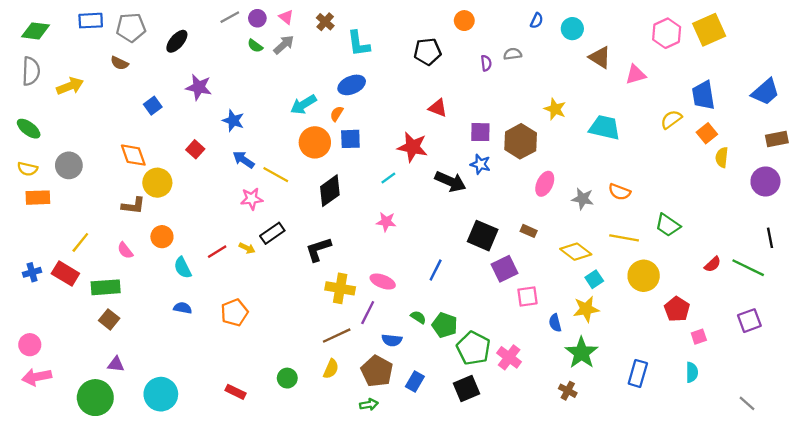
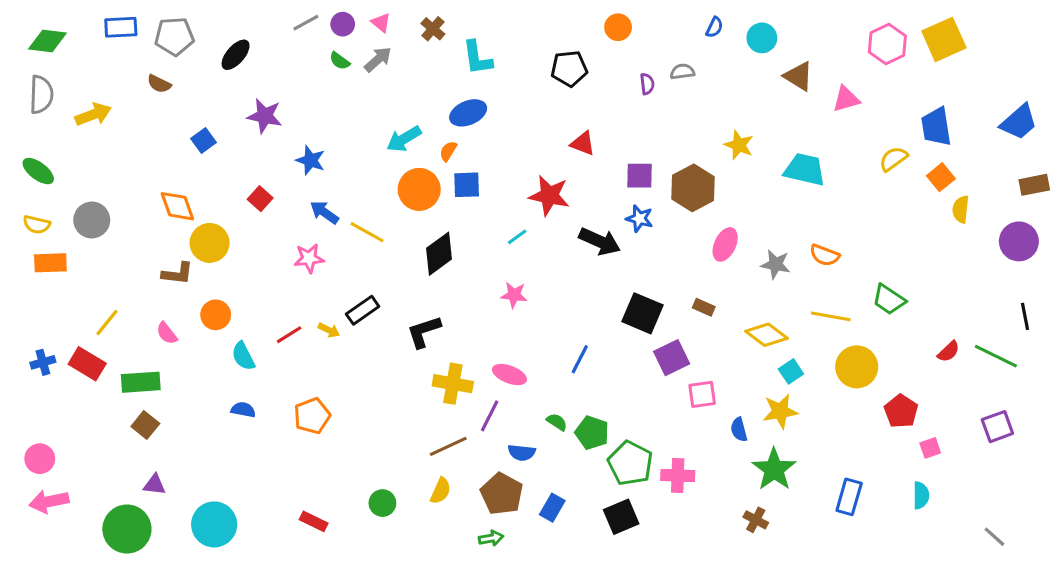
pink star: (252, 199) -> (309, 258), moved
pink cross: (509, 357) -> (678, 475), turned -35

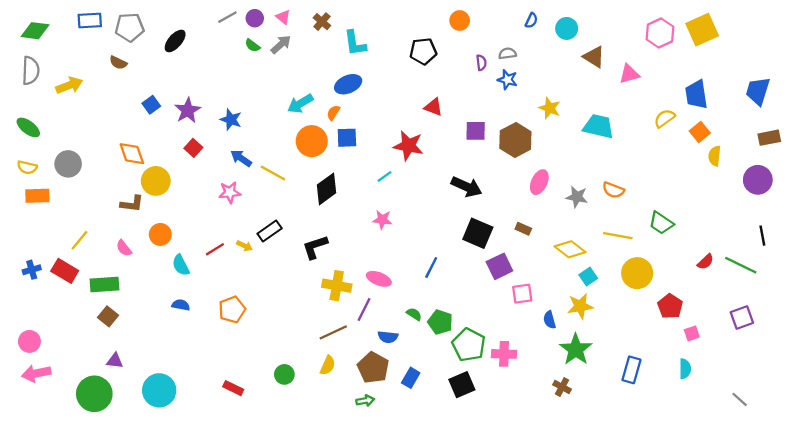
purple star: (265, 116) -> (188, 110), moved, turned 30
blue trapezoid: (1019, 122) -> (758, 91), turned 148
blue star: (639, 218) -> (507, 80), moved
black arrow: (600, 241) -> (466, 187), moved

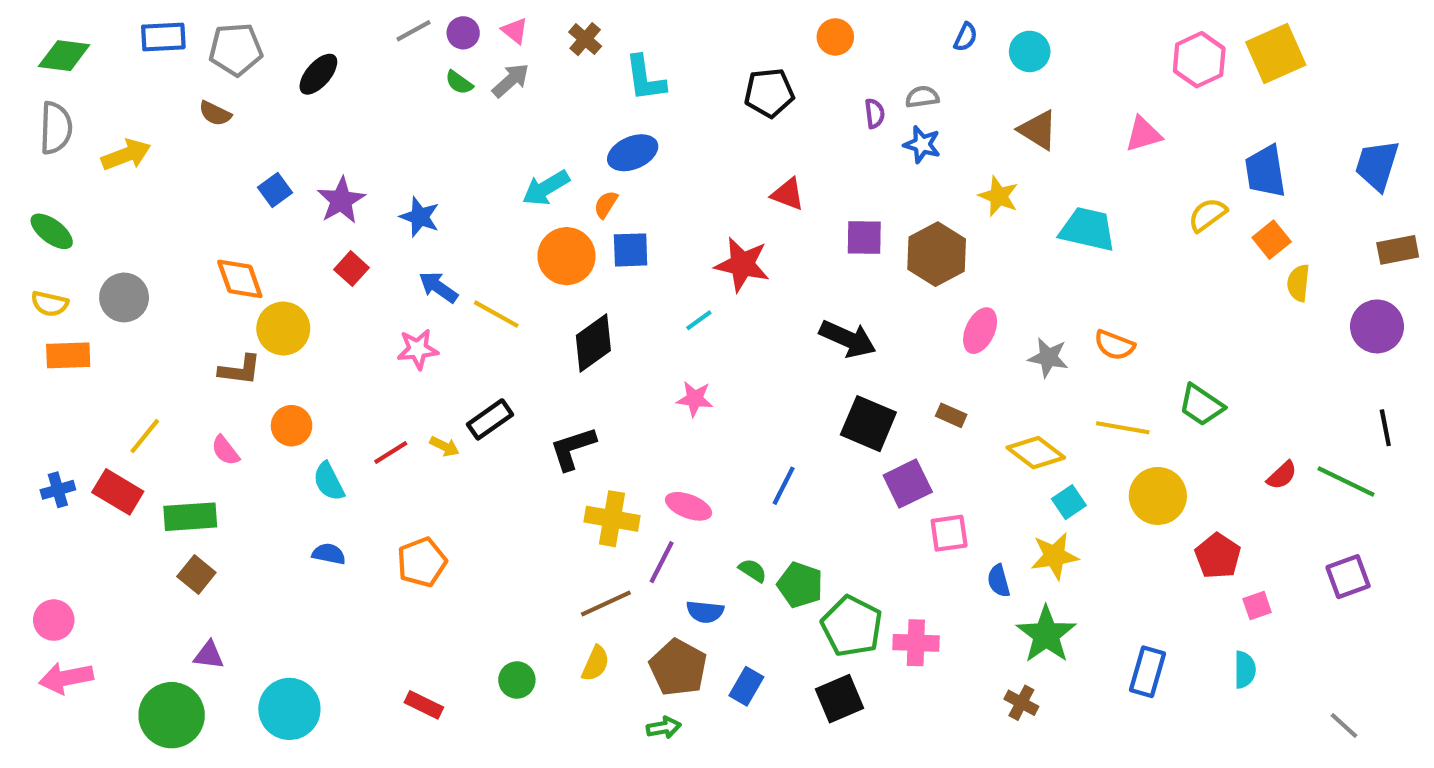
brown triangle: (594, 57) -> (1038, 130), moved

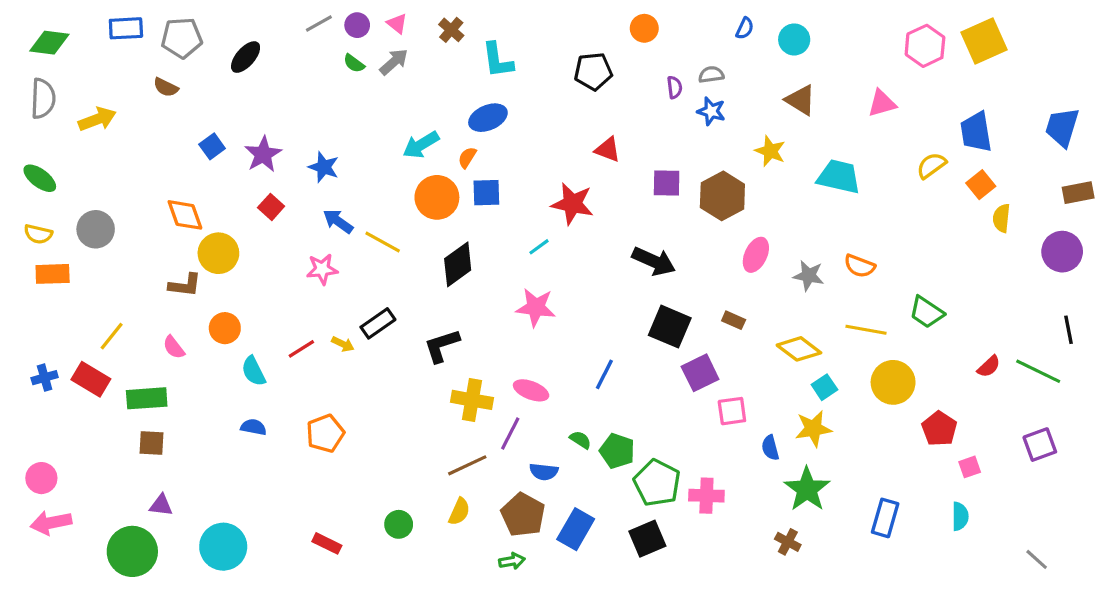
pink star: (695, 399) -> (536, 307), size x1.4
brown square: (196, 575) -> (151, 443), turned -36
blue rectangle: (746, 686) -> (576, 529), size x1.4

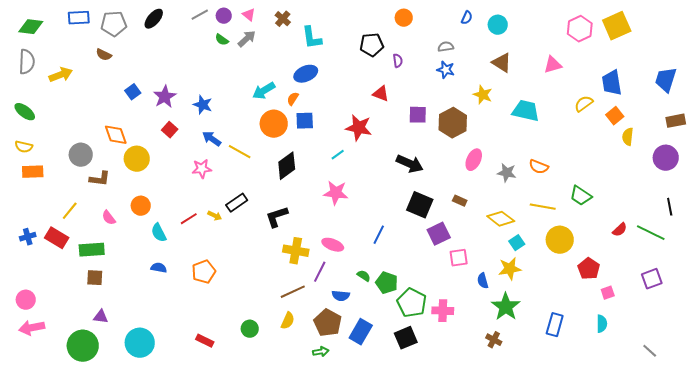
black ellipse: (246, 57) -> (154, 19), moved
purple semicircle: (675, 87) -> (398, 61), moved
gray circle: (96, 229) -> (81, 155), moved
brown L-shape: (185, 285) -> (100, 179), moved

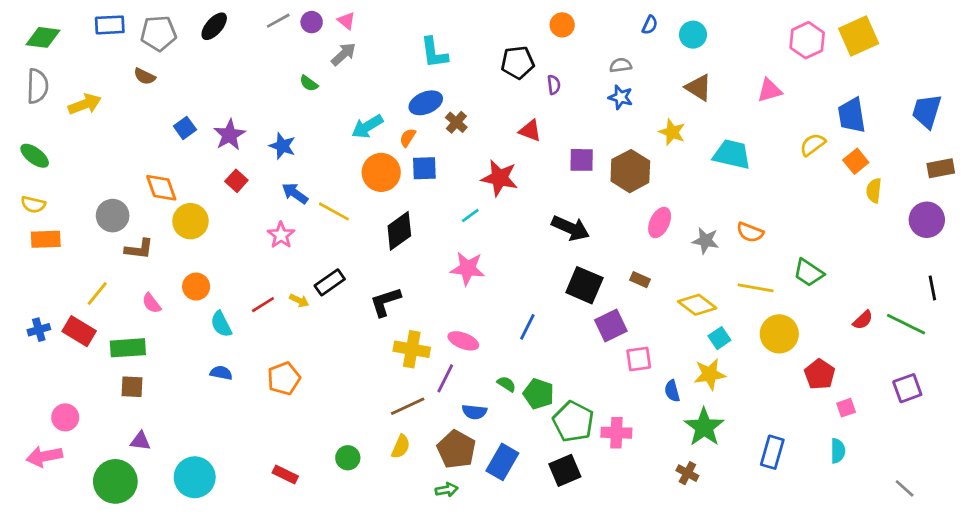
brown cross: (283, 19) -> (456, 122), moved
green semicircle: (222, 40) -> (309, 83), moved
pink star: (202, 169) -> (281, 235), turned -30
pink circle: (26, 300) -> (65, 417), moved

